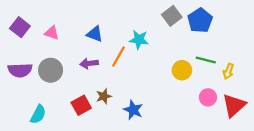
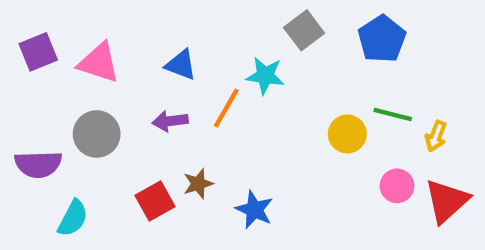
gray square: (172, 16) -> (304, 30), moved
purple square: (20, 27) -> (38, 52), turned 30
pink triangle: (52, 33) -> (99, 63), size x1.5
purple semicircle: (20, 70) -> (38, 164), moved

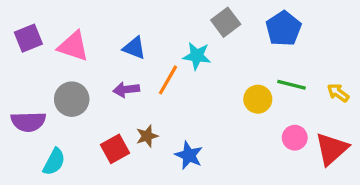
yellow arrow: (436, 136) -> (338, 93), moved, turned 105

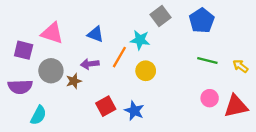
purple square: (28, 38) -> (24, 50), moved, turned 36
yellow circle: (258, 99) -> (146, 71), moved
brown star: (147, 136) -> (74, 81), moved
red square: (115, 149) -> (106, 106), moved
red triangle: (332, 149) -> (236, 106), turned 30

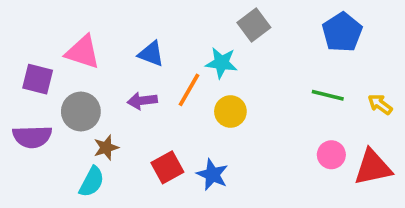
blue pentagon: (202, 21) -> (342, 32), moved
brown star: (74, 81) -> (106, 148), moved
cyan semicircle: (38, 115) -> (92, 182), moved

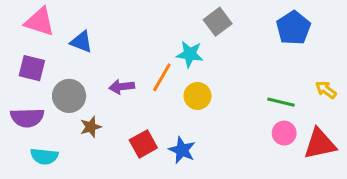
pink triangle: (83, 52) -> (40, 22), moved
blue triangle: (151, 54) -> (81, 42), moved
green line: (328, 95) -> (281, 102), moved
cyan semicircle: (92, 182) -> (44, 156), moved, turned 68

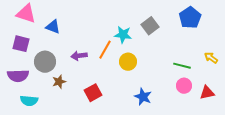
gray square: (218, 22) -> (150, 26), moved
red triangle: (320, 144) -> (207, 93), size x0.7
blue star: (182, 150) -> (143, 97), moved

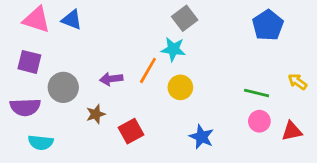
gray square: (150, 26) -> (185, 18), moved
blue triangle: (53, 27) -> (72, 20), moved
brown star: (59, 82) -> (96, 114), moved

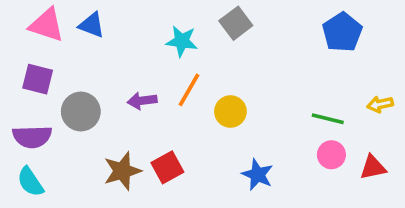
cyan star: (173, 49) -> (182, 41), moved
yellow arrow: (297, 82) -> (380, 104), turned -48
brown star: (96, 114) -> (122, 171), moved, size x1.5
cyan semicircle: (41, 142) -> (30, 182), moved, turned 50

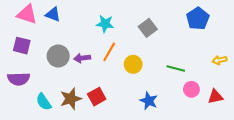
gray square: (236, 23) -> (148, 28), moved
gray circle: (81, 111) -> (58, 56), moved
green line: (328, 119) -> (176, 68), moved
cyan semicircle: (30, 182) -> (44, 102), moved

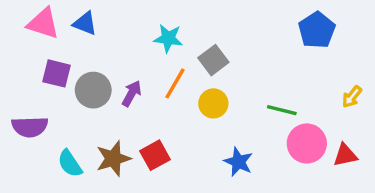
gray square: (148, 28) -> (213, 60), moved
purple square: (22, 46) -> (57, 73), moved
purple arrow: (82, 58) -> (132, 93), turned 126
yellow arrow: (220, 60) -> (352, 97), turned -40
pink circle: (191, 89) -> (307, 143), size x1.5

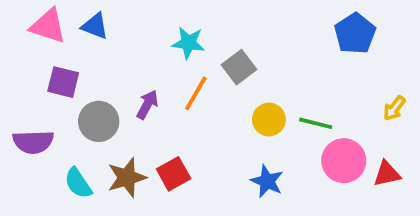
gray circle: (93, 90) -> (99, 121), moved
yellow circle: (213, 103) -> (269, 120), moved

